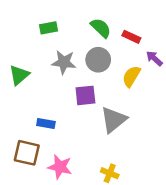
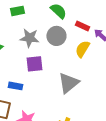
red rectangle: (131, 37) -> (82, 26), moved
purple square: (85, 95) -> (34, 64), moved

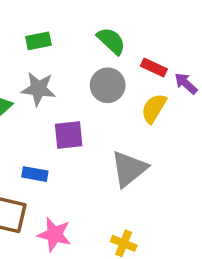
gray star: (29, 38) -> (38, 89), moved

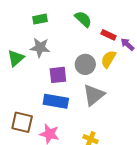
gray circle: (108, 85) -> (85, 64), moved
blue rectangle: (35, 174) -> (56, 101), moved, size x1.6

